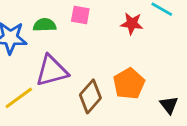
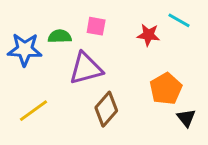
purple triangle: (52, 71) -> (86, 68), moved
orange pentagon: (129, 84) -> (166, 89), moved

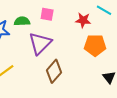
purple triangle: (86, 68) -> (40, 43), turned -30
orange pentagon: (166, 89) -> (95, 45), moved, turned 30

